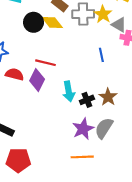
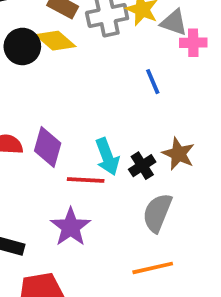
red line: (46, 63) -> (86, 180), moved
gray semicircle: (104, 128) -> (157, 213), moved
purple star: (83, 129) -> (71, 227), moved

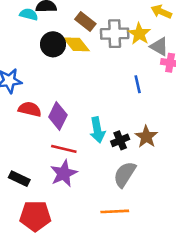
red line: (86, 180) -> (64, 149), moved

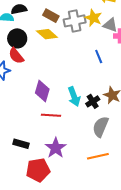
black circle: (53, 44) -> (17, 38), moved
red semicircle: (30, 109) -> (16, 56), moved, turned -132
purple star: (64, 173) -> (56, 148), moved

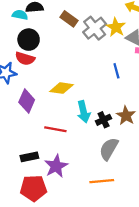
gray cross: (75, 21) -> (95, 28), turned -35
yellow diamond: (47, 34) -> (61, 88), moved, turned -40
red semicircle: (16, 56) -> (25, 59), turned -42
purple diamond: (42, 91) -> (27, 101), moved
black rectangle: (21, 144) -> (29, 157), moved, turned -35

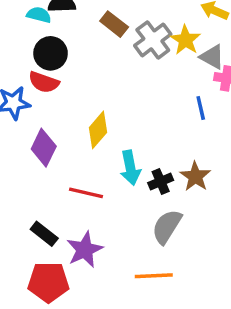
blue line: (116, 71) -> (201, 108), moved
yellow diamond: (61, 88) -> (98, 130), turned -60
black rectangle: (29, 157) -> (44, 234), turned 48

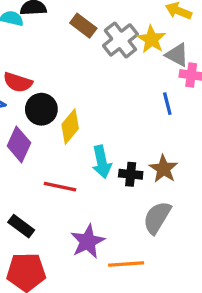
black circle: (51, 53) -> (41, 109), moved
black cross: (161, 181) -> (131, 174), turned 30
gray semicircle: (167, 227) -> (157, 218), moved
purple star: (85, 250) -> (88, 241), moved

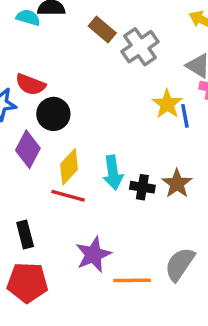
yellow star: (151, 39) -> (167, 104), moved
yellow diamond: (70, 126) -> (69, 167), moved
gray semicircle: (157, 218) -> (180, 264), moved
black rectangle: (21, 226) -> (25, 234), turned 35

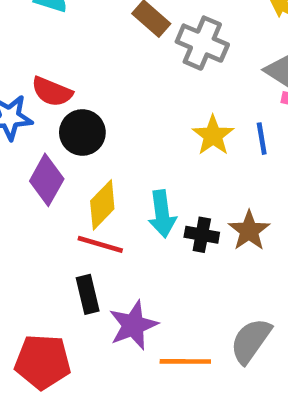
gray cross: (140, 47) -> (202, 43), turned -33
yellow star: (167, 104) -> (213, 135), moved
black rectangle: (25, 234) -> (88, 294), moved

